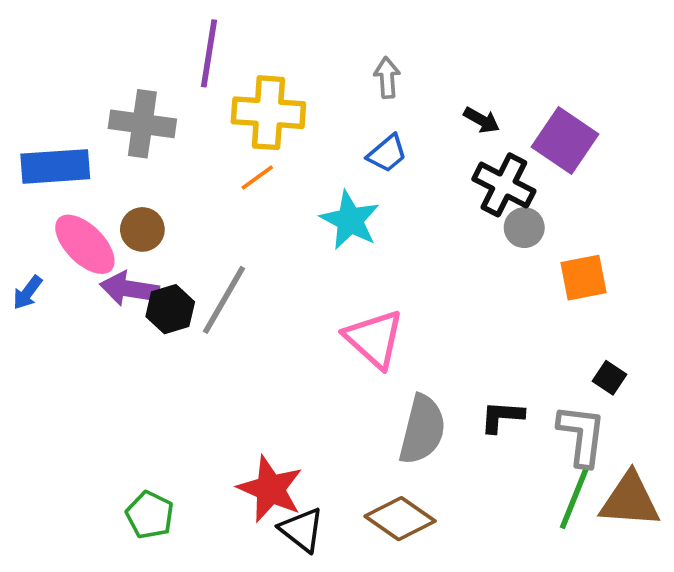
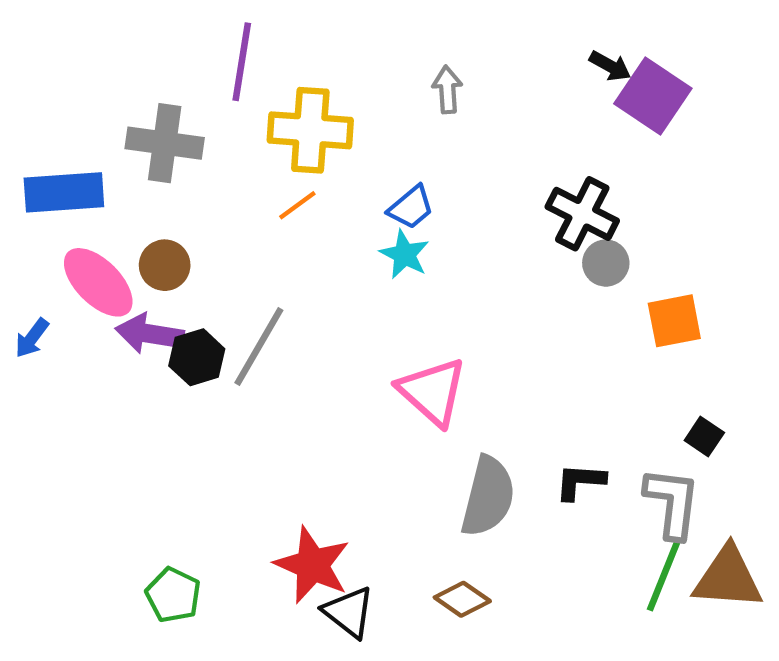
black arrow: (482, 120) -> (610, 66), moved
purple square: (565, 141) -> (653, 96), moved
blue trapezoid: (387, 153) -> (411, 207), moved
cyan star: (350, 220) -> (404, 254), size x0.7
brown diamond: (400, 519) -> (462, 599), size x0.7

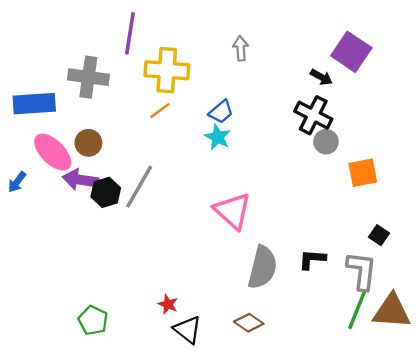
black arrow: (610, 66) -> (321, 77), moved
red star: (312, 565) -> (168, 304), size x0.5

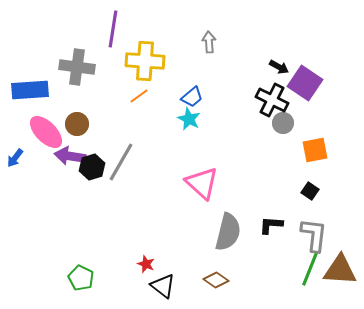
purple square: (351, 52) -> (305, 83), moved
black square: (379, 235) -> (310, 191), moved

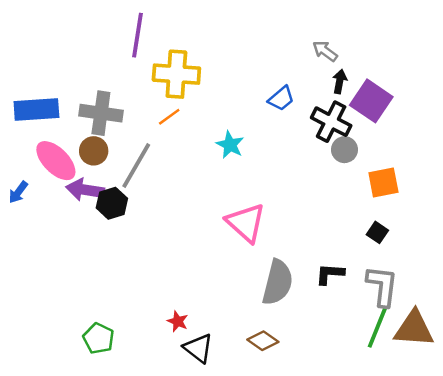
gray arrow: (209, 42) -> (325, 51), moved, turned -50
gray cross: (77, 67) -> (101, 113), moved
black arrow: (279, 67) -> (340, 81), turned -108
blue trapezoid: (192, 97) -> (281, 98), moved
gray line: (121, 162) -> (136, 165), moved

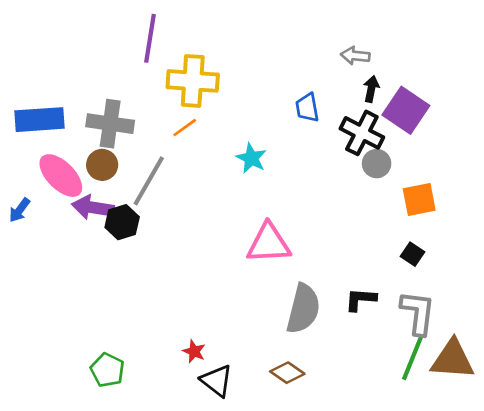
gray arrow: (325, 51) -> (355, 56), turned -30
blue trapezoid: (281, 98) -> (307, 108), turned 120
pink triangle: (246, 223) -> (269, 243), turned -45

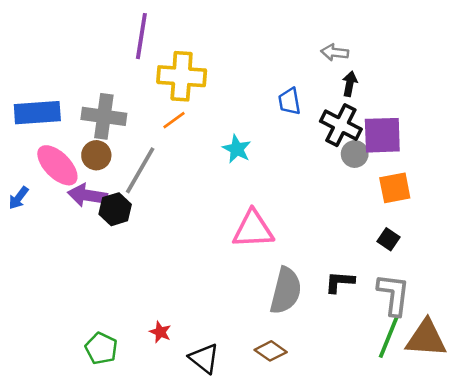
purple square: (406, 110) -> (382, 135), moved, turned -36
red star: (194, 351) -> (160, 332), moved

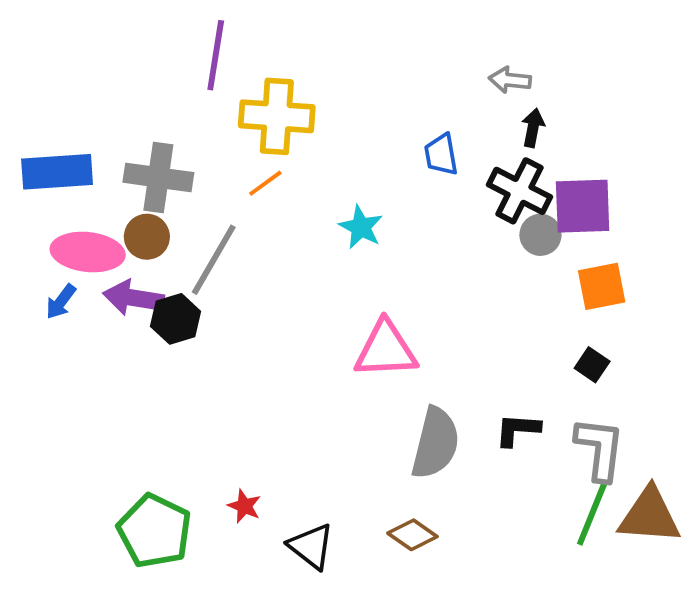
pink ellipse: (57, 165) -> (88, 252), turned -39
blue arrow: (19, 198) -> (61, 302), moved
green pentagon: (101, 348) -> (155, 531), size x1.5

